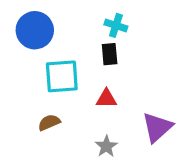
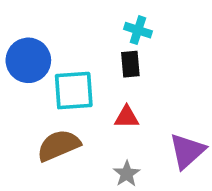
blue circle: (35, 30) -> (28, 60), moved
brown semicircle: (49, 122) -> (59, 145), size x1.6

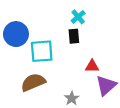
cyan cross: (138, 30) -> (78, 17), turned 32
red triangle: (127, 117) -> (92, 66), moved

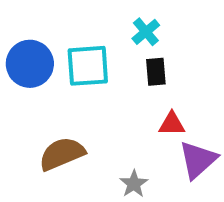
black rectangle: (74, 36) -> (156, 72), moved
cyan square: (42, 51) -> (88, 66), moved

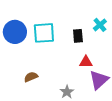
cyan cross: (146, 32) -> (100, 25), moved
brown semicircle: (62, 154) -> (31, 77), size x0.6

